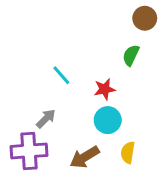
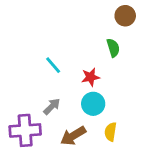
green semicircle: (131, 55) -> (113, 48), turned 138
gray arrow: (46, 119) -> (52, 106), moved

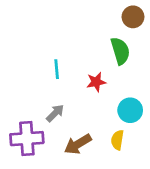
green semicircle: (113, 48) -> (120, 51), size x1.4
cyan line: (53, 65) -> (57, 69), turned 36
cyan circle: (93, 104) -> (130, 110), moved

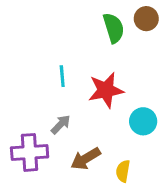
green semicircle: (120, 51) -> (114, 28), moved
red star: (96, 82) -> (106, 90), size x1.6
yellow semicircle: (117, 140) -> (123, 171), moved

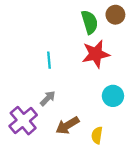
red star: (106, 90) -> (96, 54), moved
purple cross: (30, 152) -> (23, 121), turned -36

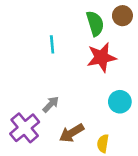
cyan line: (49, 60) -> (52, 44), moved

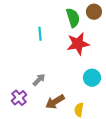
purple cross: (25, 128) -> (19, 98), size x0.7

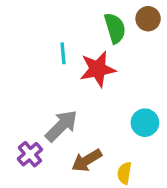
red star: (78, 44) -> (98, 69), moved
gray arrow: (39, 80) -> (61, 126), size x1.6

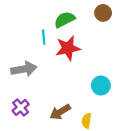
green semicircle: (115, 28) -> (65, 20), moved, turned -100
gray arrow: (61, 126) -> (24, 69), moved, turned 35

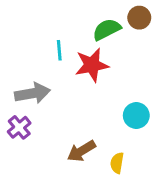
green semicircle: (65, 20) -> (107, 29), moved
purple cross: (21, 107) -> (19, 127), moved

